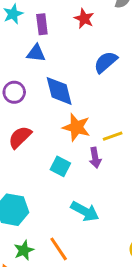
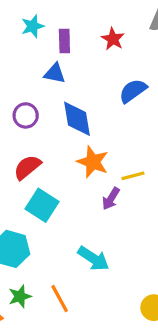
purple arrow: (95, 158) -> (111, 199), turned 36
cyan square: (60, 166) -> (42, 205), moved, size x1.4

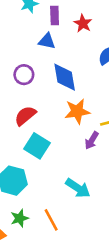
red star: (113, 39) -> (83, 23), moved
orange star: (93, 162) -> (77, 111), turned -30

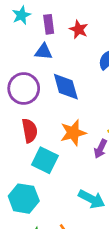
purple circle: (24, 75) -> (24, 89), size x1.5
orange star: (77, 111) -> (73, 133), moved
red semicircle: (25, 116) -> (30, 131), turned 125

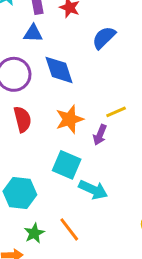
cyan square: (45, 160) -> (67, 165), moved

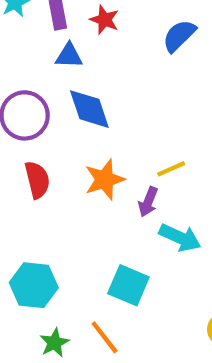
blue triangle: (33, 33) -> (69, 56), moved
blue semicircle: (104, 38) -> (179, 36), moved
cyan square: (67, 165) -> (128, 285), moved
cyan arrow: (93, 190) -> (180, 238), moved

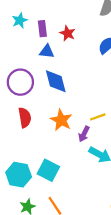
orange star: (105, 180) -> (61, 120), turned -30
cyan square: (128, 285) -> (48, 170), moved

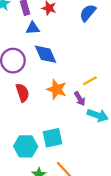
purple arrow: (84, 134) -> (80, 99), turned -48
cyan square: (48, 170) -> (52, 138), turned -30

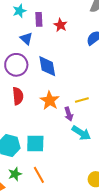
blue triangle: (33, 28) -> (26, 38), moved, turned 32

